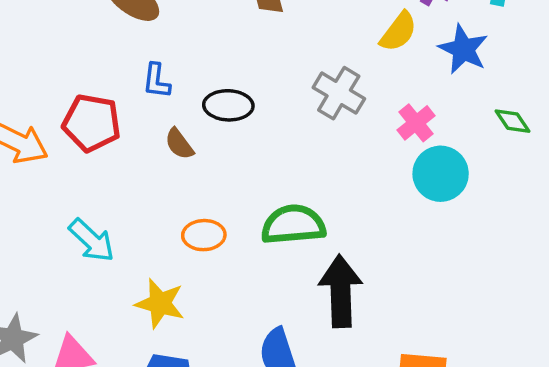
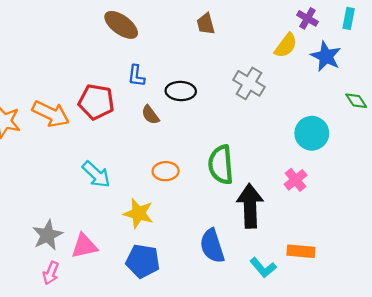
pink cross: (416, 123) -> (296, 180), moved
green semicircle: (293, 225) -> (221, 165), turned -90

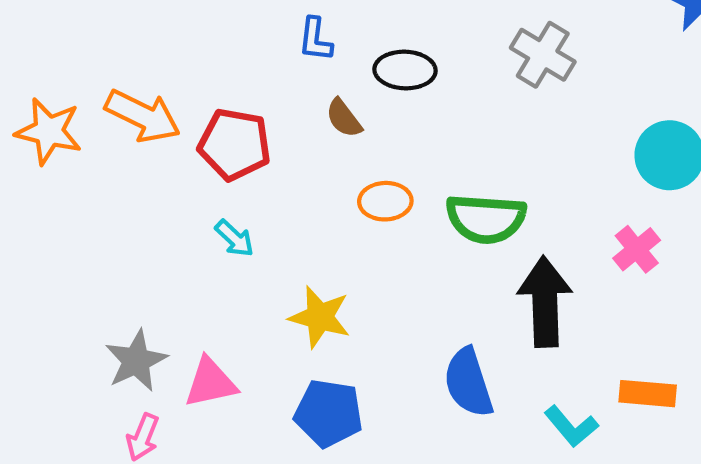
red pentagon: (96, 102) -> (234, 144), moved
green semicircle: (221, 165) -> (486, 219), turned -81
orange ellipse: (166, 171) -> (385, 201), moved
cyan arrow: (96, 174) -> (234, 238), size x0.7

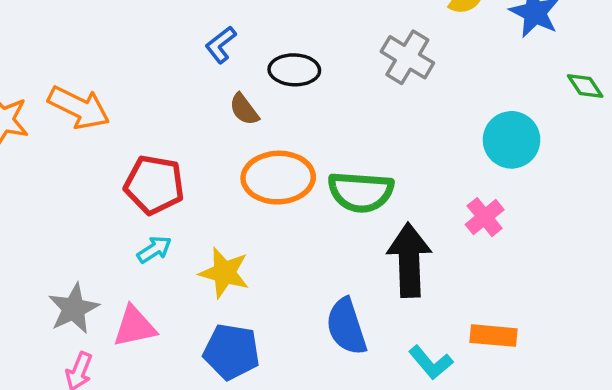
blue L-shape: (315, 39) -> (221, 45), turned 45
red pentagon: (234, 144) -> (154, 185), moved
orange ellipse: (385, 201) -> (278, 178), size x1.6
cyan arrow: (234, 238) -> (154, 249), moved, turned -76

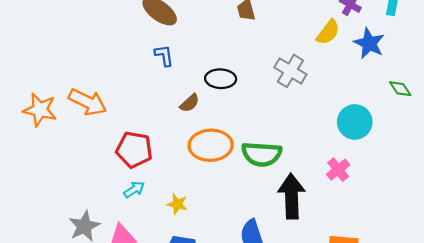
blue L-shape: (221, 45) -> (164, 55), moved, turned 120
brown semicircle: (244, 109) -> (190, 103), turned -95
yellow star: (224, 273) -> (177, 204), size x0.7

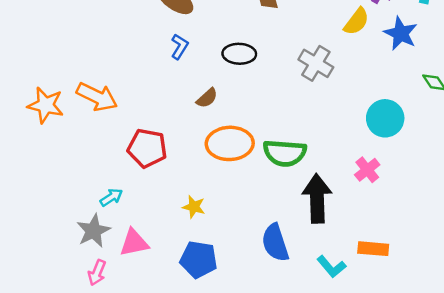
blue L-shape: (164, 55) -> (179, 47), turned 40
black ellipse: (221, 79) -> (239, 54), moved
cyan arrow: (134, 190) -> (111, 197), moved

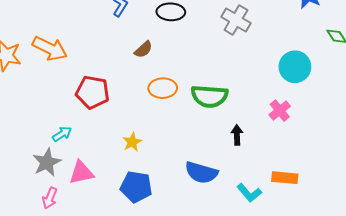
orange ellipse: (230, 143) -> (163, 88), size x0.7
black arrow: (317, 198) -> (237, 135), size x0.5
yellow star: (194, 207) -> (132, 142), turned 30
blue semicircle: (275, 243) -> (201, 173), turned -56

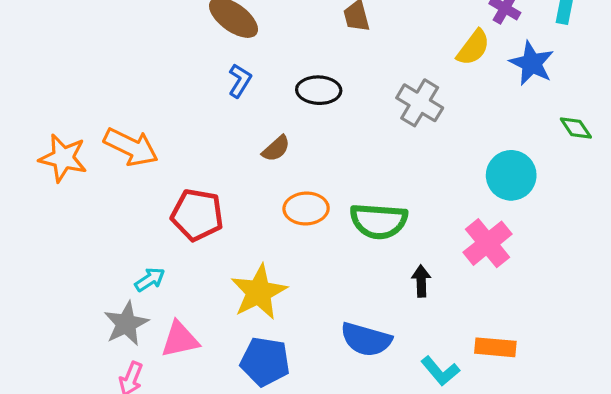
pink cross: (280, 111) -> (488, 243), size x1.4
yellow star: (132, 142) -> (259, 292), size x1.8

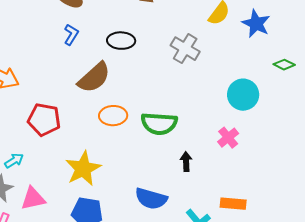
green diamond: (576, 128) -> (284, 65), turned -30
brown semicircle: (276, 149) -> (94, 78), size x1.8
pink cross: (488, 243) -> (228, 138), size x0.7

